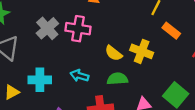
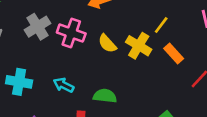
yellow cross: (142, 51) -> (139, 46), moved
yellow semicircle: (114, 53) -> (107, 43), moved

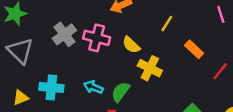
yellow line: (161, 25) -> (167, 24), moved
yellow cross: (139, 46) -> (150, 68), moved
green semicircle: (105, 96) -> (120, 92), moved, turned -55

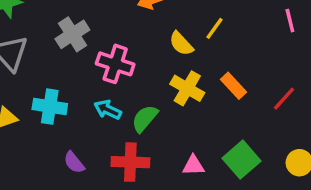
pink cross: (97, 38) -> (115, 64), moved
yellow semicircle: (131, 45) -> (181, 44), moved
orange rectangle: (194, 49) -> (234, 86), moved

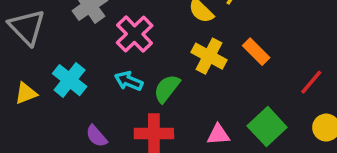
pink cross: (115, 64) -> (135, 34), turned 30
red line: (284, 99) -> (311, 82), moved
cyan cross: (50, 107) -> (70, 80), turned 32

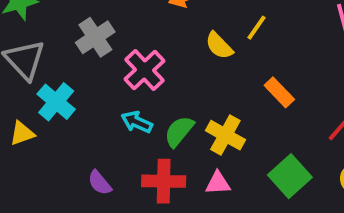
yellow cross: (209, 56) -> (225, 135), moved
cyan cross: (70, 80) -> (56, 102), moved
pink triangle: (218, 135) -> (218, 183), moved

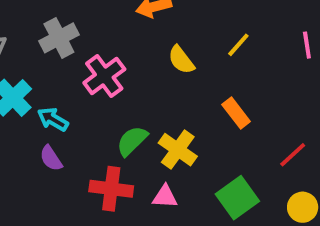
yellow line: (256, 28) -> (238, 45), moved
cyan arrow: (137, 122) -> (53, 119), moved
purple semicircle: (100, 183) -> (51, 158), moved

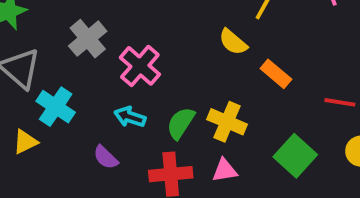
yellow semicircle: (181, 60) -> (233, 42), moved
cyan arrow: (53, 119) -> (130, 117), moved
red line: (293, 155) -> (340, 102), turned 64

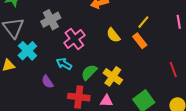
yellow semicircle: (233, 42) -> (113, 35), moved
orange rectangle: (276, 74) -> (140, 41), moved
red line: (340, 102) -> (173, 70), moved, turned 49

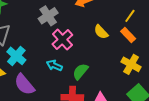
gray cross: (51, 20) -> (48, 16), moved
yellow cross: (113, 76) -> (131, 64), moved
purple semicircle: (47, 82) -> (24, 84), moved, size x1.6

